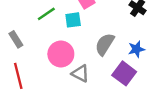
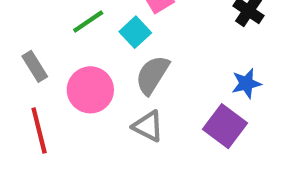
cyan square: (73, 20) -> (135, 32), turned -35
gray semicircle: (105, 44) -> (152, 75), moved
pink circle: (61, 54) -> (90, 90), moved

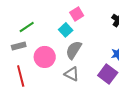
green line: (88, 21) -> (27, 27), moved
gray rectangle: (35, 66) -> (19, 46), turned -72

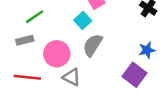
gray triangle: (72, 74) -> (72, 77), moved
red line: (21, 76) -> (27, 77), turned -70

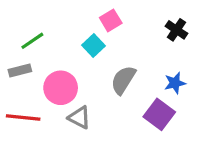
gray semicircle: (93, 45) -> (123, 80), moved

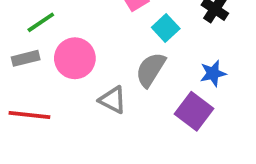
cyan square: (93, 45) -> (166, 28), moved
pink circle: (61, 88) -> (75, 58), moved
gray triangle: (79, 117) -> (113, 100), moved

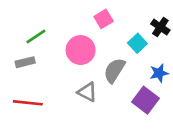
cyan square: (166, 28) -> (137, 43), moved
pink circle: (75, 58) -> (81, 50), moved

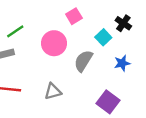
gray triangle: (87, 92) -> (53, 91), moved, turned -42
purple square: (146, 100) -> (108, 102), moved

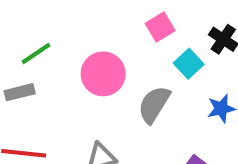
pink square: (74, 16) -> (160, 27), moved

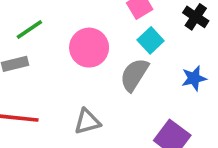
cyan square: (189, 64) -> (151, 40), moved

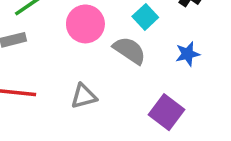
gray semicircle: (134, 75) -> (129, 50), turned 92

